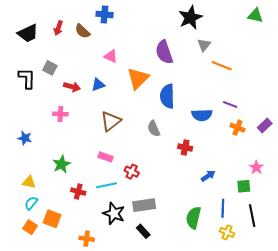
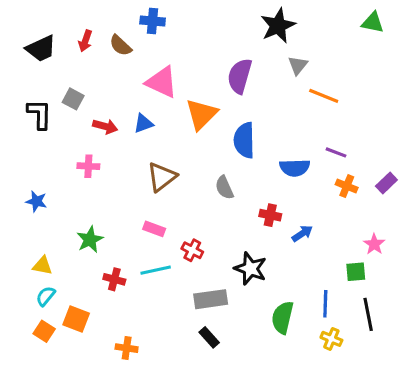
purple semicircle: (164, 52) -> (240, 76), turned 35
pink triangle: (111, 56) -> (162, 82), size x1.6
blue arrow: (208, 176) -> (302, 233), moved
black star: (114, 214) -> (250, 269), moved

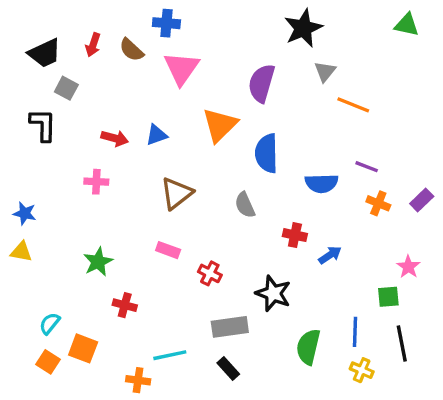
pink triangle: (162, 82) -> (181, 68), moved, turned 40
gray square: (73, 99) -> (66, 88), moved
blue star: (36, 201) -> (25, 213), moved
yellow triangle: (43, 266) -> (21, 252), moved
cyan line: (156, 270) -> (170, 355), moved

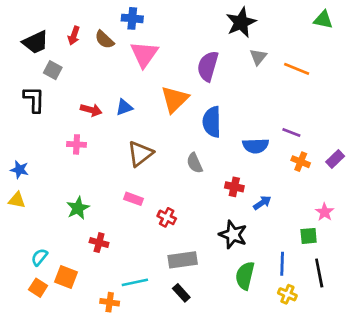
orange line: (353, 105) -> (297, 69), moved
black star: (273, 293) -> (233, 235), moved

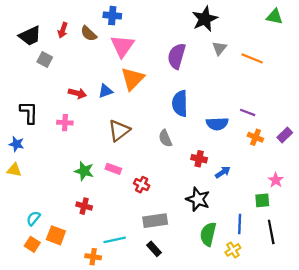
black L-shape: (34, 99) -> (29, 112), moved
orange triangle: (175, 99) -> (133, 79), moved
green star: (78, 208) -> (84, 171), moved, turned -30
yellow cross: (287, 294) -> (233, 250), moved, turned 35

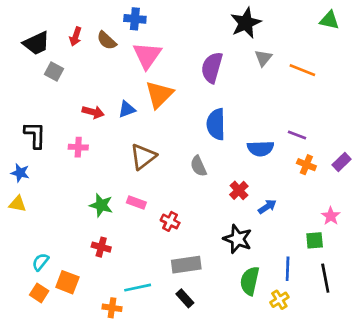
red cross: (199, 159) -> (239, 190), turned 35

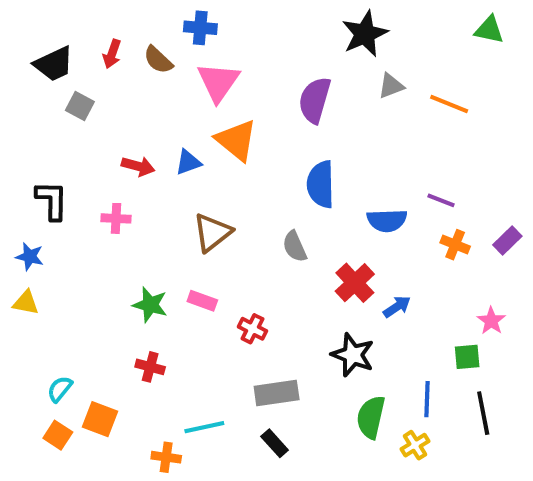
gray triangle: (263, 58) -> (391, 86), turned 30
orange triangle: (159, 94) -> (236, 140), turned -36
red cross: (239, 190) -> (355, 283), size x1.4

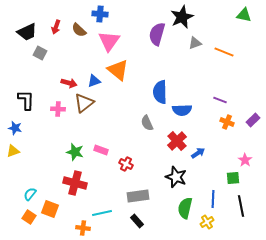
purple semicircle: (315, 100) -> (157, 34), moved
blue semicircle: (387, 220) -> (182, 110), moved
brown triangle: (212, 232) -> (84, 103), moved
yellow triangle: (26, 303) -> (13, 151), turned -32
red cross: (150, 367) -> (75, 183), size x1.6

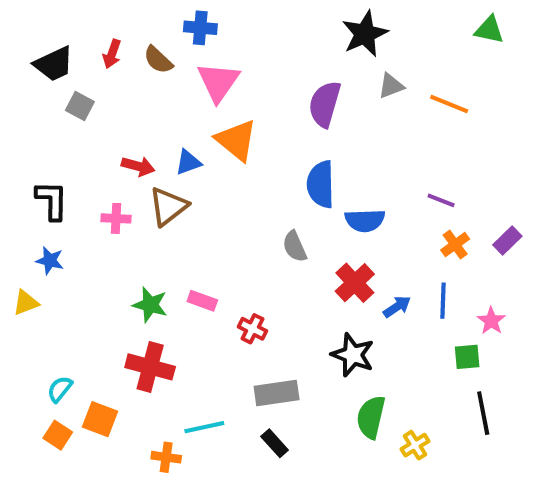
purple semicircle: (157, 34) -> (325, 104), moved
orange cross: (227, 122) -> (455, 245), turned 32
blue star: (15, 128) -> (50, 261), moved
blue line: (213, 199) -> (443, 301), moved

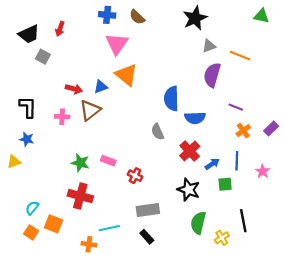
brown semicircle: (158, 60) -> (137, 17), moved
purple semicircle: (325, 104) -> (212, 75), moved
green square: (467, 357) -> (225, 184), moved
black line: (483, 413) -> (243, 221), moved

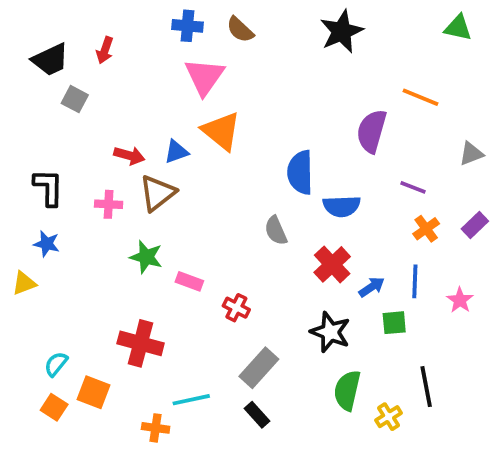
gray triangle: (209, 46) -> (471, 154), moved
green star: (80, 163) -> (146, 257), moved
gray rectangle: (148, 210) -> (259, 368), turned -40

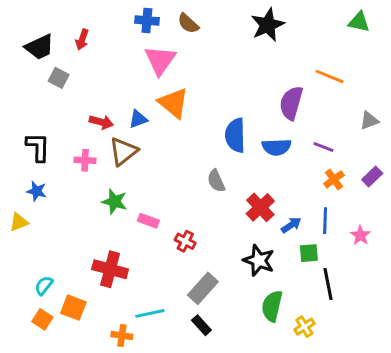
blue semicircle: (342, 206) -> (276, 147), moved
black line: (426, 387) -> (328, 284), moved

